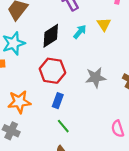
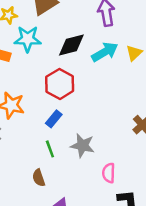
cyan arrow: (80, 32) -> (105, 52), size x1.5
gray star: (96, 78) -> (83, 145), moved

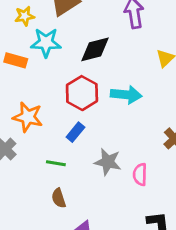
cyan arrow: (105, 52) -> (126, 95), moved, turned 36
green line: (50, 149) -> (56, 163), moved, turned -60
pink semicircle: (109, 173) -> (140, 174), moved

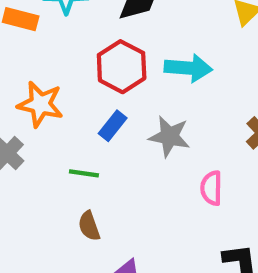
gray star: (108, 162) -> (169, 136), moved

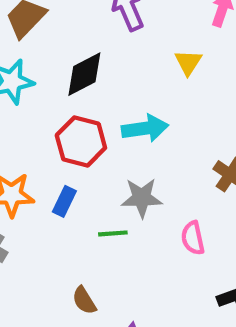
blue rectangle: (113, 126) -> (64, 201), moved
green line: (84, 173) -> (113, 233), moved

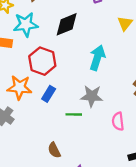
cyan arrow: (145, 128) -> (97, 58), turned -70
red hexagon: (81, 141) -> (42, 61), moved

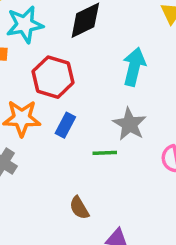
gray star: (92, 96) -> (130, 124), turned 30

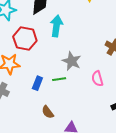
cyan arrow: (134, 67) -> (56, 26), moved
blue rectangle: (65, 125) -> (37, 83), moved

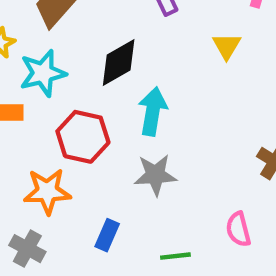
gray star: (72, 61) -> (155, 175), moved, turned -30
green line: (59, 79) -> (175, 256), moved

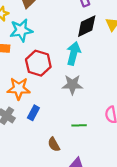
black diamond: (119, 62) -> (87, 26), moved
blue rectangle: (107, 235) -> (33, 113), moved

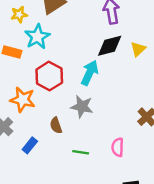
cyan star: (21, 30) -> (37, 37), turned -30
blue rectangle: (33, 113) -> (30, 145), moved
brown semicircle: (54, 144) -> (56, 125), moved

